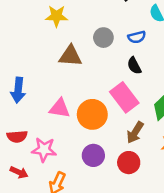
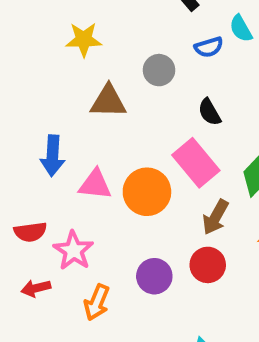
blue semicircle: (137, 37) -> (209, 47), moved
blue arrow: (18, 90) -> (53, 156), moved
pink star: (44, 150) -> (74, 251), turned 30
purple circle: (93, 155) -> (154, 276), moved
red arrow: (19, 172) -> (36, 288), turned 144

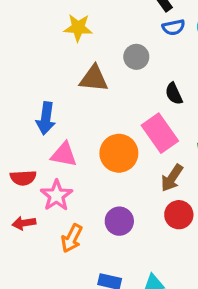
blue semicircle: (209, 47) -> (174, 27), moved
pink triangle: (95, 185) -> (64, 155), moved
red circle: (208, 265) -> (179, 215), moved

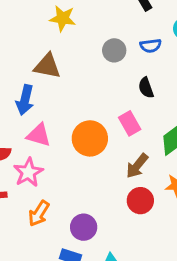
blue semicircle: (174, 27) -> (151, 46), moved
brown triangle: (94, 79) -> (47, 66), moved
pink rectangle: (160, 133) -> (130, 123), size x0.7
purple circle: (119, 221) -> (84, 227), moved

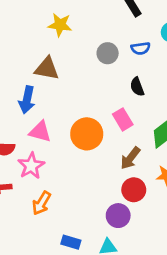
purple circle: (84, 227) -> (118, 216), moved

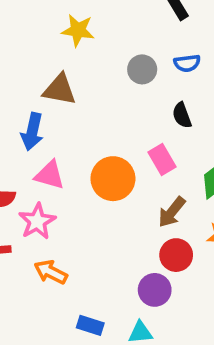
orange arrow: (41, 203) -> (51, 272), turned 85

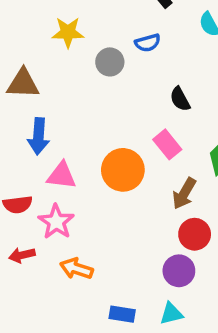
blue semicircle: (187, 63) -> (148, 43), moved
gray circle: (142, 69) -> (110, 62), moved
brown triangle: (60, 89) -> (23, 83), moved

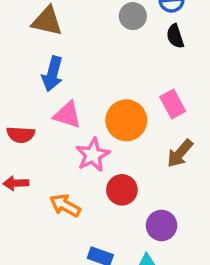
black semicircle: (180, 99) -> (175, 36), moved
pink star: (56, 222) -> (93, 155), moved
red circle: (195, 234) -> (122, 190), moved

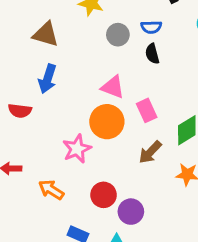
pink triangle: (67, 115) -> (113, 87), moved
red semicircle: (21, 135) -> (20, 111), moved
red circle: (122, 190) -> (104, 195), moved

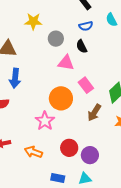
blue semicircle: (151, 27) -> (86, 26), moved
pink triangle: (113, 87) -> (66, 63), moved

